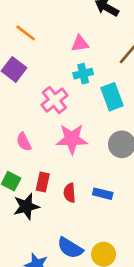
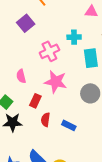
pink triangle: (80, 43) -> (91, 12), moved
red rectangle: (43, 182) -> (35, 101), moved

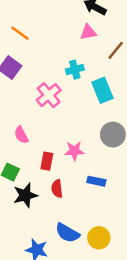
pink star: (56, 82) -> (74, 151), moved, size x0.7
red semicircle: (45, 120) -> (57, 189), moved

